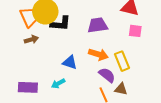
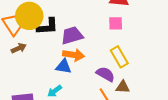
purple trapezoid: (98, 25) -> (72, 35), moved
pink square: (135, 31) -> (116, 23), moved
orange arrow: (98, 54) -> (74, 55), moved

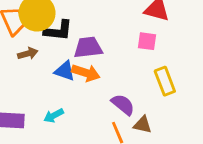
brown arrow: (19, 48) -> (28, 54), moved
yellow rectangle: (119, 57) -> (165, 81), moved
blue triangle: (64, 67) -> (65, 71), moved

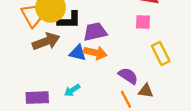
brown arrow: (28, 54) -> (46, 41), size x1.6

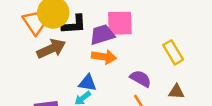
pink square: (143, 22) -> (120, 23), moved, size x1.6
blue triangle: (78, 53) -> (88, 83), moved
brown triangle: (146, 91) -> (176, 92), moved

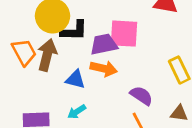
orange trapezoid: (34, 23) -> (24, 52), moved
brown arrow: (51, 49) -> (47, 55), turned -56
blue triangle: (88, 83) -> (75, 79), moved

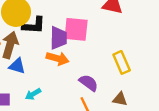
purple trapezoid: (104, 44) -> (58, 38), turned 100
blue triangle: (75, 79) -> (17, 66), moved

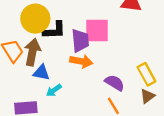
yellow rectangle: (122, 62) -> (146, 74), moved
cyan arrow: (33, 94) -> (54, 90), moved
brown triangle: (120, 99) -> (148, 96), turned -42

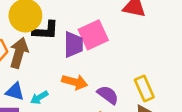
pink square: (97, 31) -> (93, 35), turned -30
orange arrow: (81, 61) -> (75, 82), moved
blue triangle: (41, 72) -> (15, 91), moved

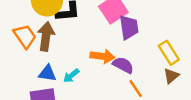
purple trapezoid: (73, 44) -> (129, 27), moved
purple semicircle: (108, 95) -> (123, 65), moved

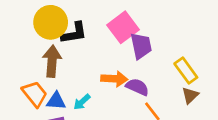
orange trapezoid: (25, 36) -> (35, 94), moved

